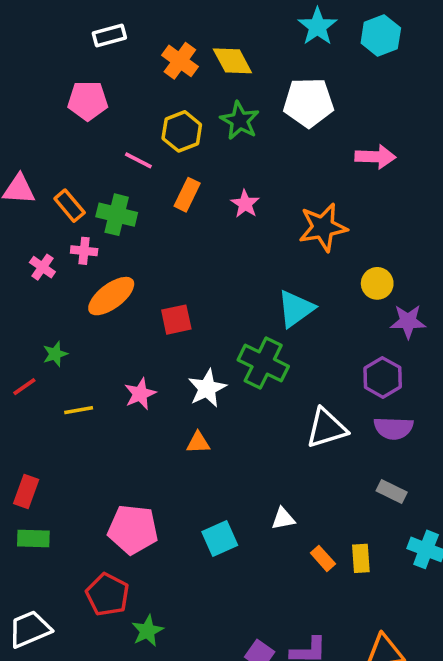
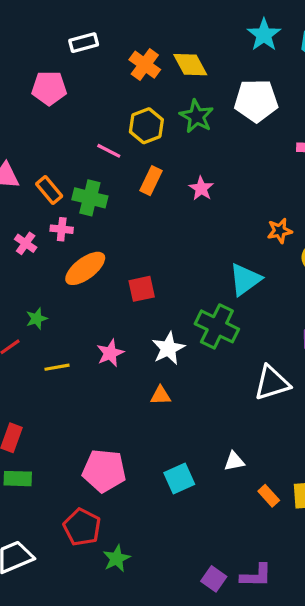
pink pentagon: (88, 101) -> (49, 88), moved
orange star: (323, 227) -> (280, 231), moved, size x0.6

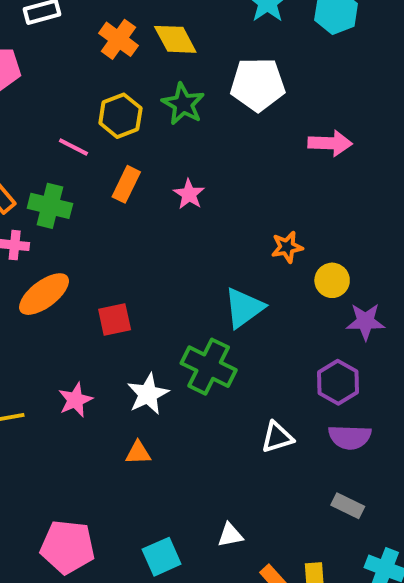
white triangle: (272, 383) -> (277, 437), size x0.7

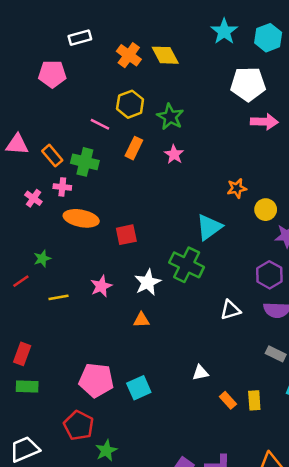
white pentagon: (258, 84) -> (248, 84), moved
green star: (183, 104) -> (170, 117), moved
orange ellipse: (44, 294) -> (81, 218), turned 48
cyan square: (162, 557) -> (139, 388), moved

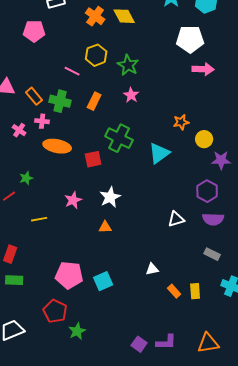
orange rectangle: (134, 148) -> (94, 101), moved
green cross: (187, 265) -> (119, 138), moved
yellow line: (59, 297) -> (39, 219), moved

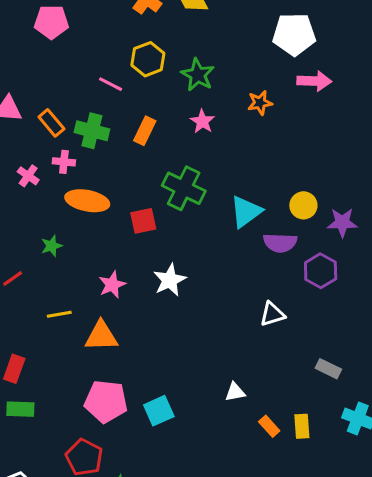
orange star: (181, 122) -> (260, 103), moved
yellow circle: (204, 139) -> (303, 205), moved
green star: (26, 178) -> (51, 246), moved
purple semicircle: (213, 219) -> (280, 243), moved
orange triangle: (105, 227) -> (101, 336), moved, size x1.6

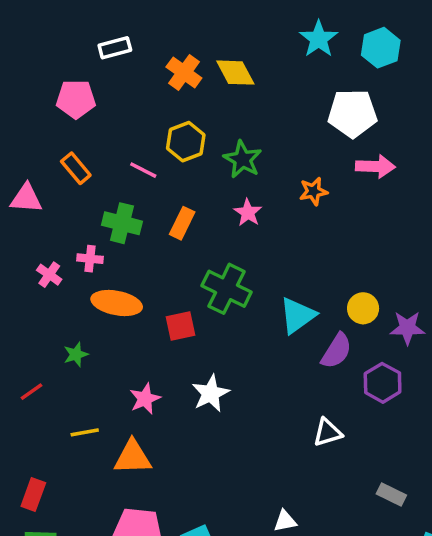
orange rectangle: (51, 123) -> (76, 168), moved
purple semicircle: (280, 243) -> (336, 351), turned -60

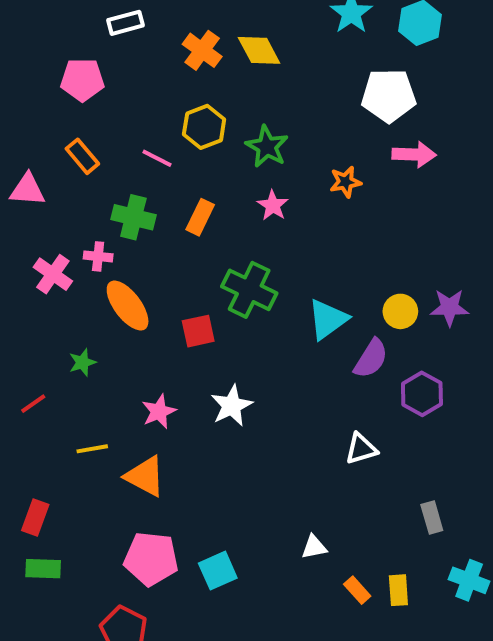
pink cross: (49, 275) -> (53, 274), size x1.4
orange ellipse: (117, 303) -> (128, 306), turned 42
purple star: (407, 328) -> (449, 307), moved
orange triangle: (133, 457) -> (145, 476), turned 30
gray rectangle: (391, 494) -> (432, 518), turned 48

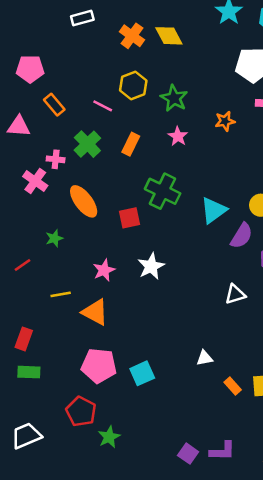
pink pentagon: (82, 80) -> (30, 69), moved
green cross: (133, 217) -> (87, 144), turned 32
pink cross: (98, 256) -> (56, 159), moved

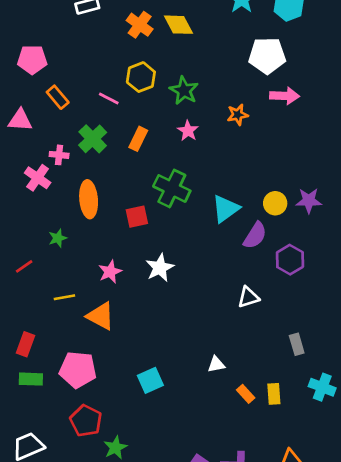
orange ellipse: (84, 201) -> (89, 199), turned 32
pink pentagon: (99, 366) -> (78, 370), moved

